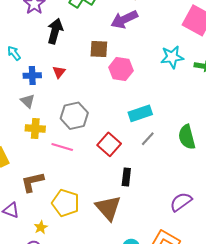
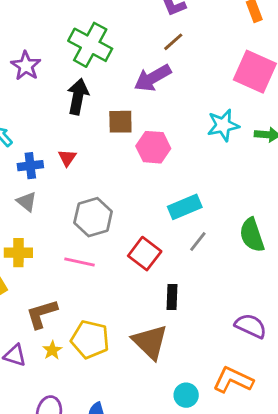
black arrow: (55, 31) -> (78, 96), moved
yellow cross: (35, 128) -> (18, 253), moved
purple semicircle: (181, 202) -> (251, 326), turned 65
yellow star: (41, 227) -> (52, 350), moved

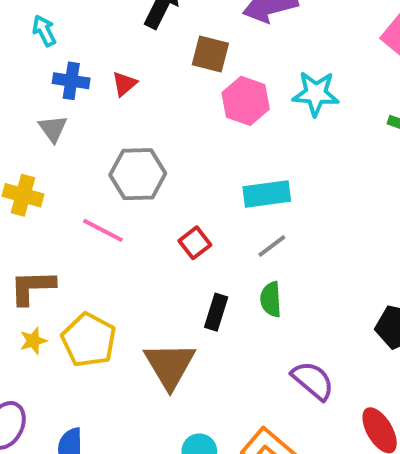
cyan star: (223, 125) -> (316, 94), moved
green semicircle: (252, 235) -> (271, 299), moved, size x0.7
red square: (145, 254) -> (195, 243), size x0.7

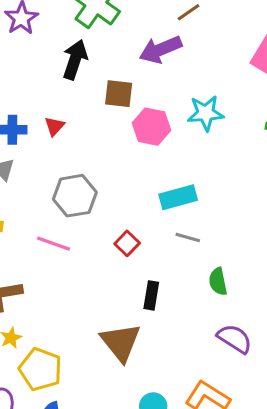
gray line: (272, 246) -> (188, 237), turned 60
green semicircle: (271, 299) -> (218, 281), moved
yellow pentagon: (89, 340) -> (40, 369), moved

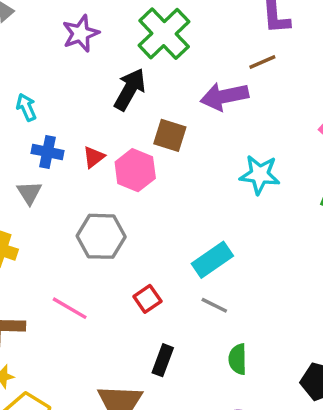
pink hexagon: (151, 127) -> (135, 170), moved
cyan rectangle: (178, 197) -> (212, 260), turned -30
pink line: (54, 244) -> (70, 308), moved

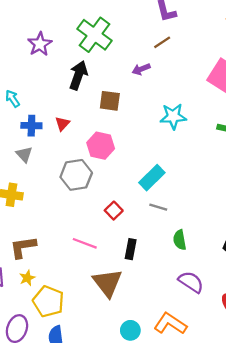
purple arrow: (224, 96) -> (141, 69), size x0.6
pink hexagon: (135, 170) -> (101, 146), moved
pink line: (70, 308) -> (85, 243), moved

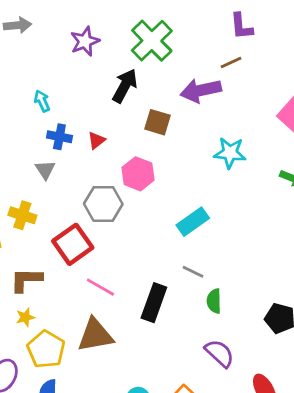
purple arrow: (141, 69) -> (201, 90), size x1.8
gray line: (158, 207) -> (193, 272), moved
red square: (114, 211) -> (73, 244), moved, size x1.8
black rectangle: (131, 249) -> (154, 303), size x1.5
brown triangle: (107, 283) -> (95, 335), moved, turned 48

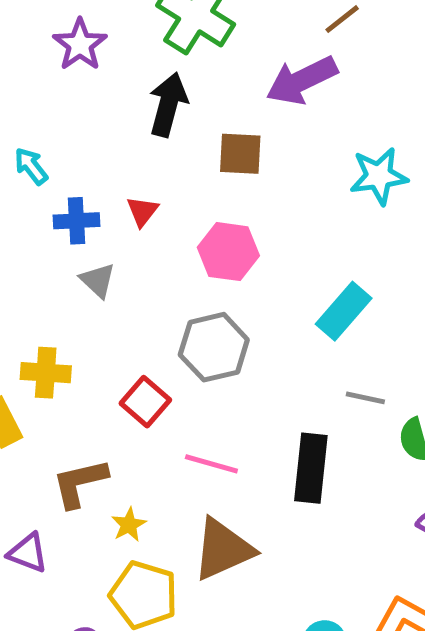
gray triangle: (45, 170) -> (98, 280), moved
gray hexagon: (103, 204) -> (214, 347), moved
red square: (73, 244) -> (145, 402), size x0.7
yellow star: (25, 317) -> (129, 525), moved

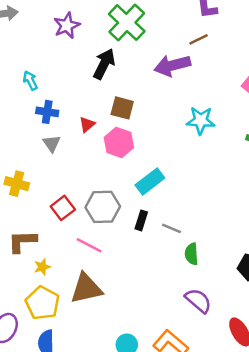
brown square: (240, 154) -> (122, 108), moved
red triangle: (142, 211) -> (87, 124), moved
cyan rectangle: (344, 311) -> (150, 181), moved
gray hexagon: (214, 347) -> (103, 207), moved
black rectangle: (311, 468) -> (141, 220), moved, size x0.6

